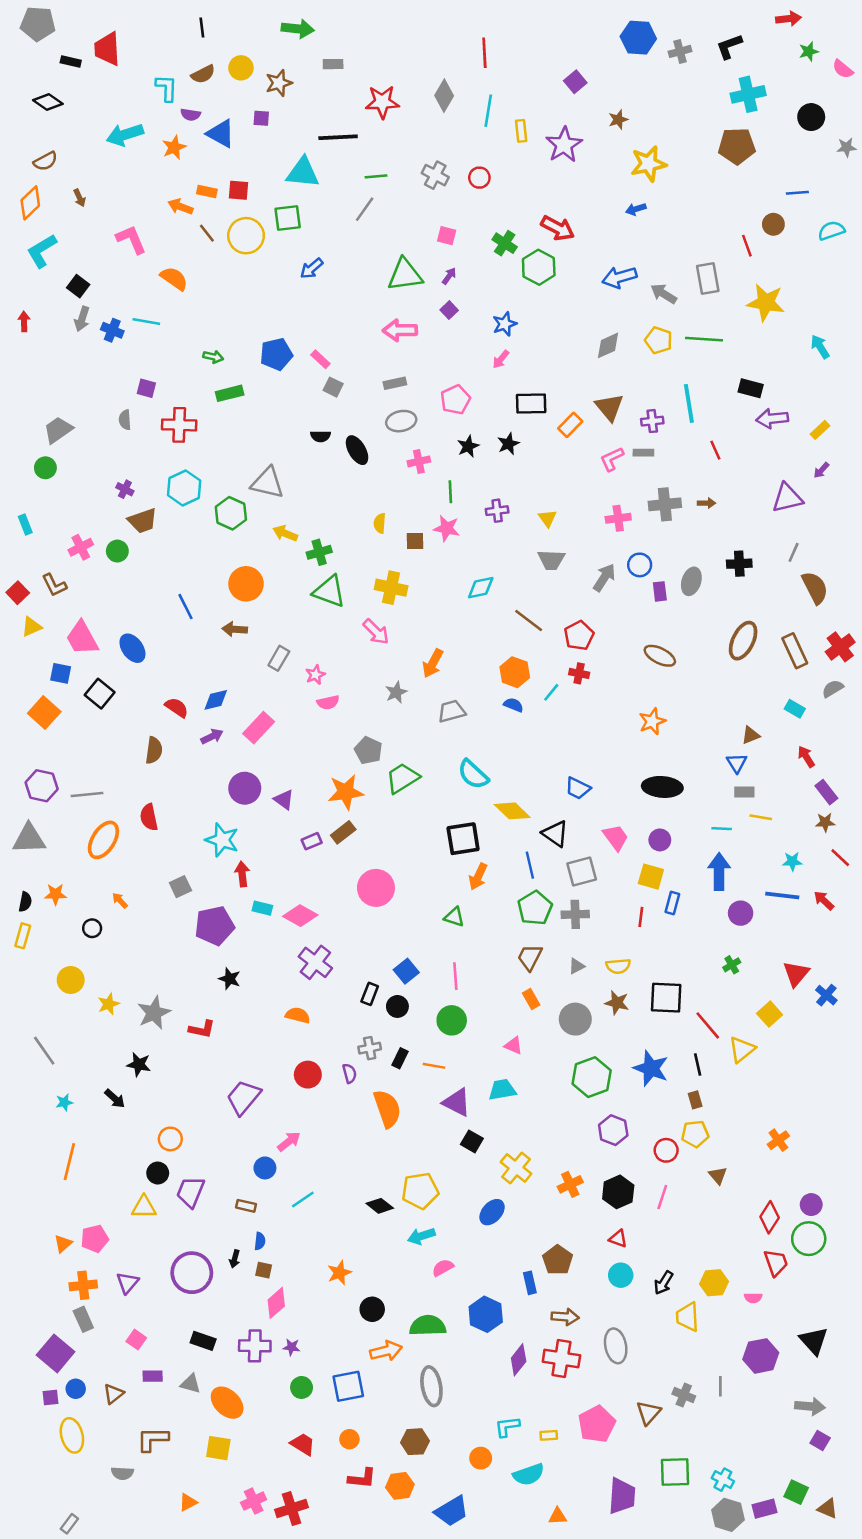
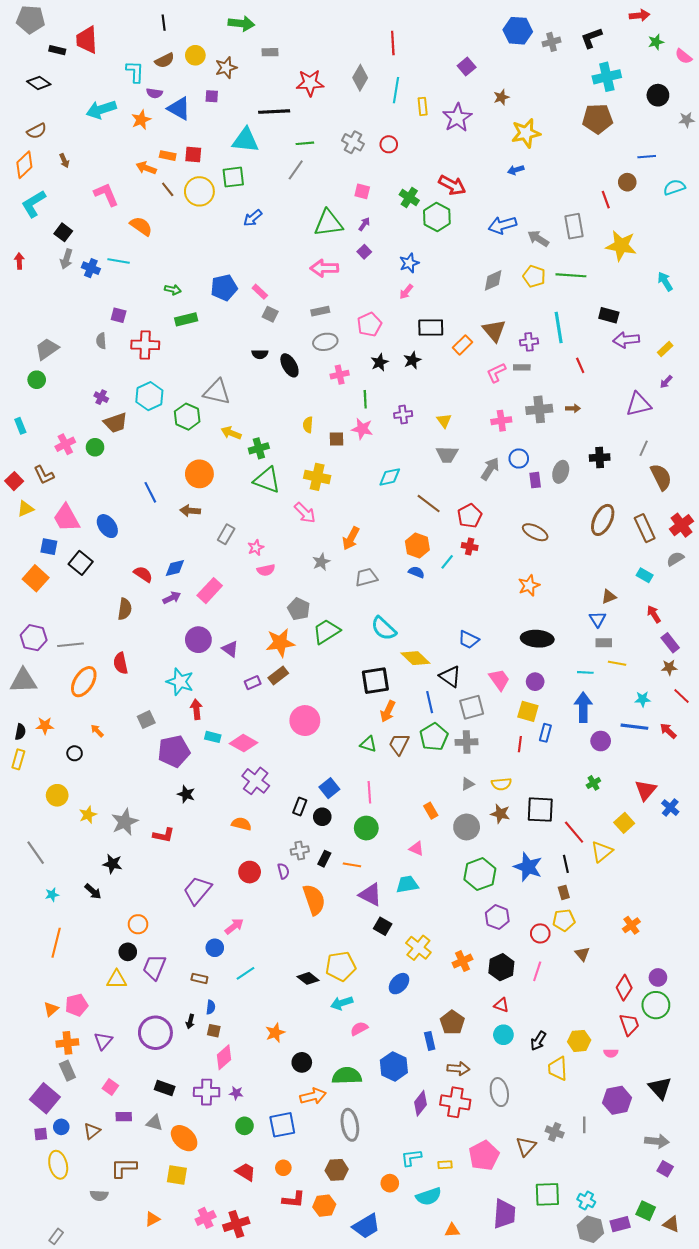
brown trapezoid: (530, 957) -> (399, 744), moved

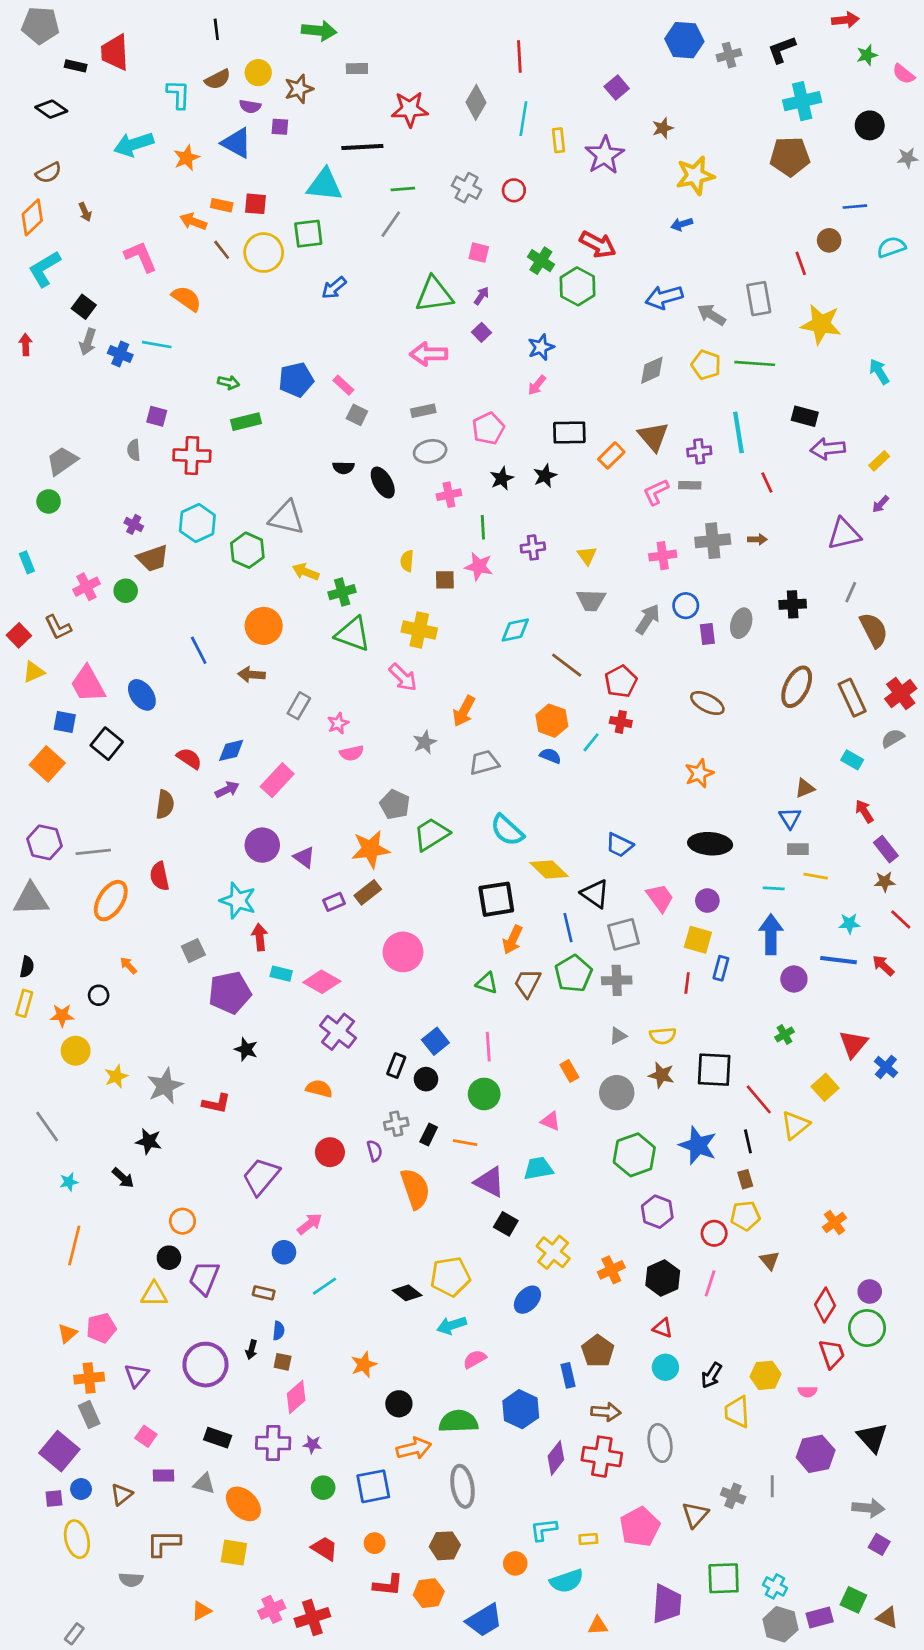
purple semicircle: (154, 93) -> (250, 106), moved
orange star: (45, 726) -> (62, 1016), moved

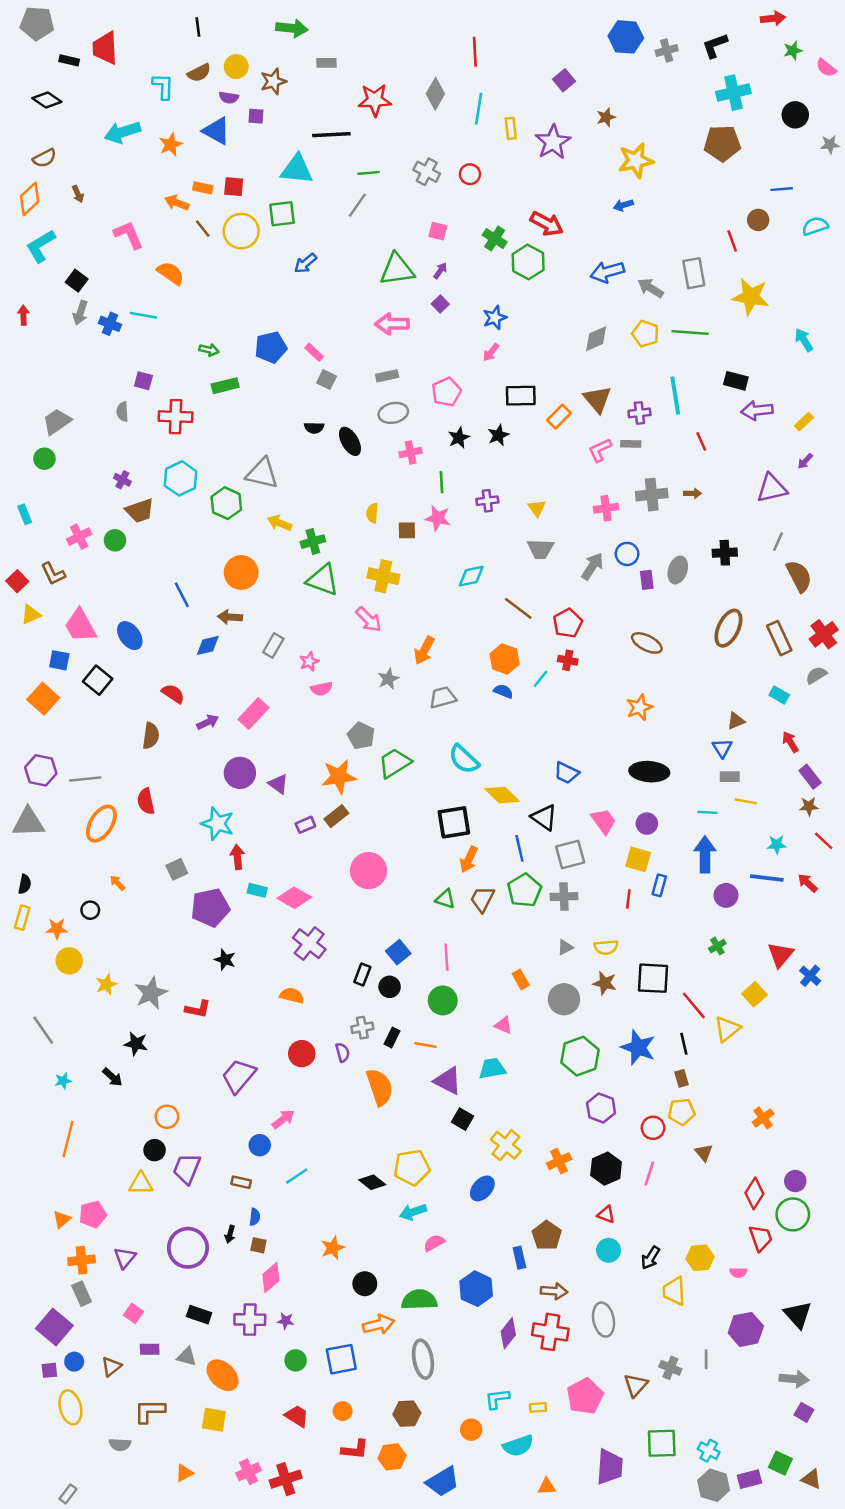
blue diamond: (231, 750) -> (208, 645), moved

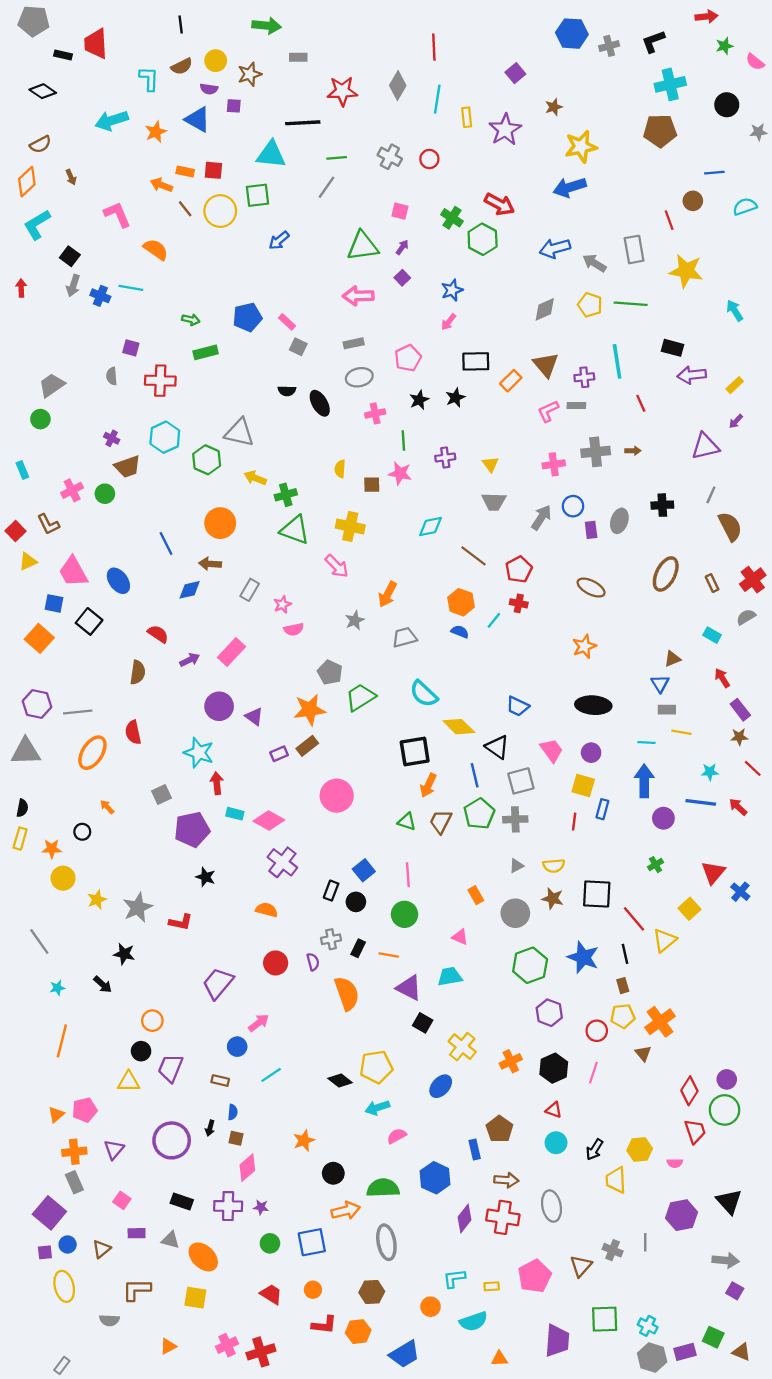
blue arrow: (623, 205) -> (570, 187), size x1.8
brown rectangle: (779, 638) -> (712, 583), size x0.6
orange cross: (763, 1118) -> (660, 1022), moved, size x1.5

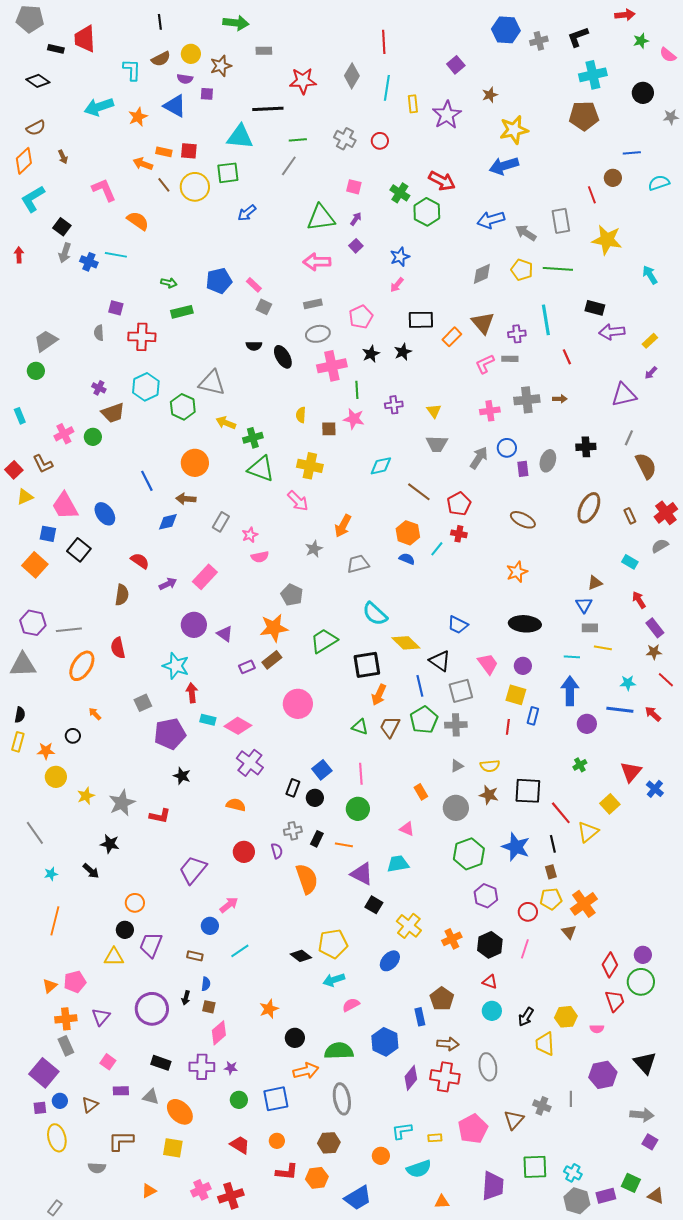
pink cross: (375, 413) -> (332, 366), size x1.6
green trapezoid: (360, 697) -> (324, 641), moved

